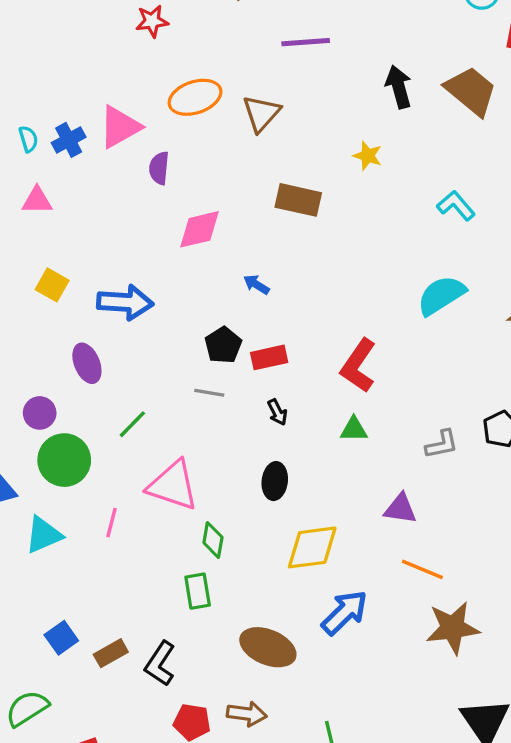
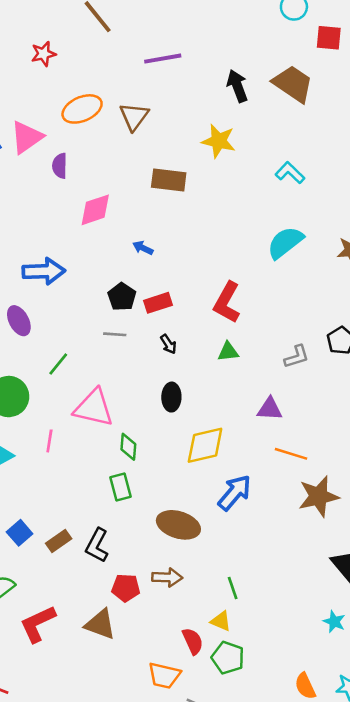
yellow star: (368, 156) -> (219, 141), size x1.5

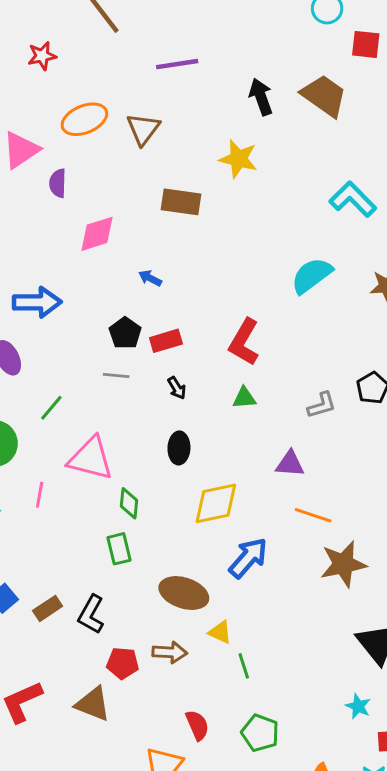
cyan L-shape: (290, 173) -> (353, 199), moved, size x1.4
yellow triangle: (221, 621) -> (220, 632), moved
green pentagon: (228, 658) -> (260, 733), moved

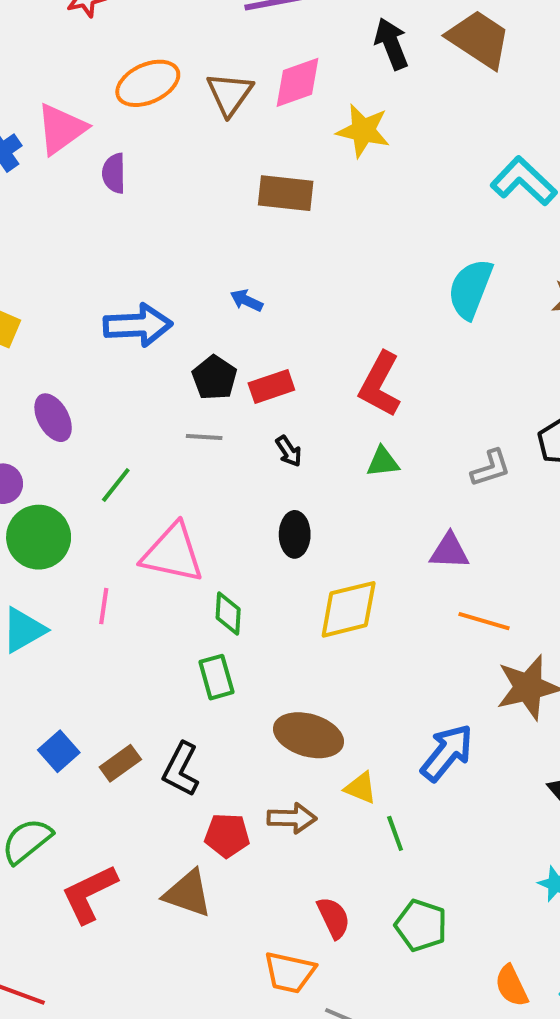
pink diamond: (97, 234) -> (297, 82), moved
cyan semicircle: (312, 275) -> (470, 289), turned -30
blue arrow: (37, 302) -> (138, 325), moved
blue arrow: (248, 558) -> (447, 753), moved

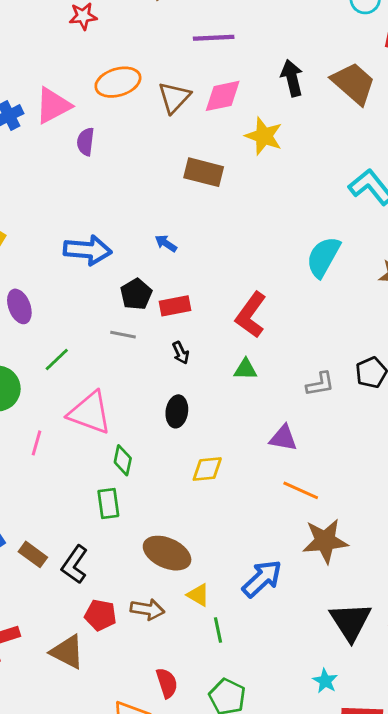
yellow diamond: (349, 609) -> (207, 469), size x0.7
brown rectangle: (120, 763) -> (33, 554), turned 64

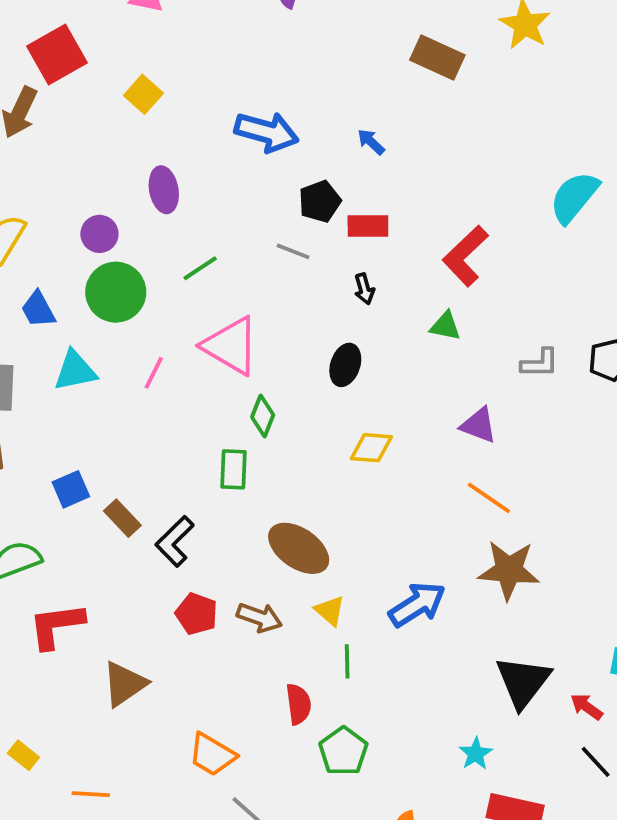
brown triangle: (67, 652) -> (125, 684), moved, turned 48
red semicircle: (167, 683) -> (298, 704), moved

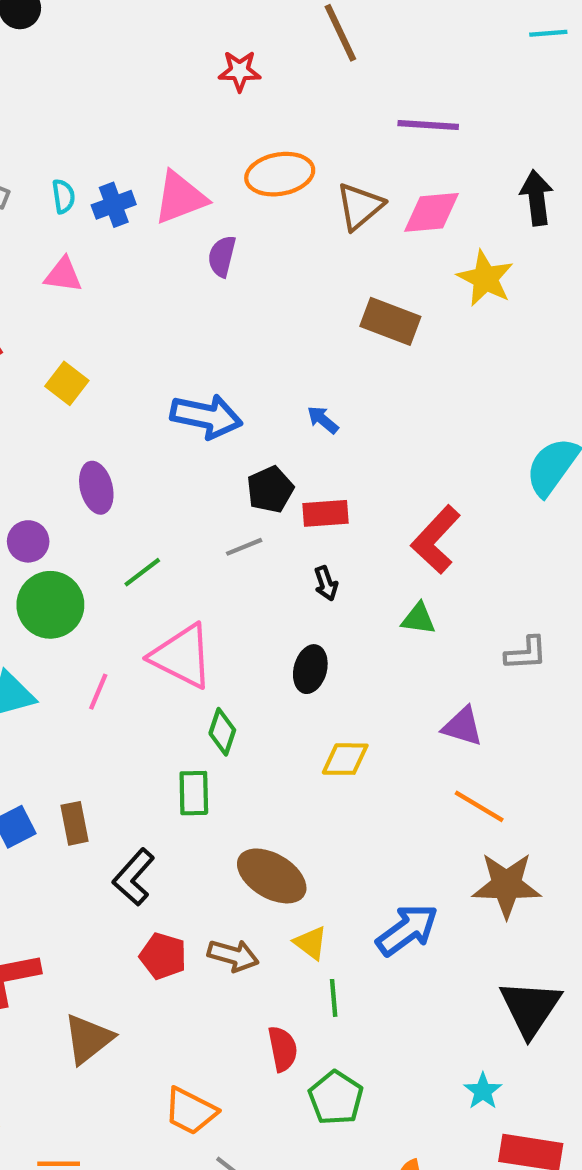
gray line: (293, 251) -> (244, 547), turned -40
brown rectangle: (122, 518) -> (74, 823), moved, turned 36

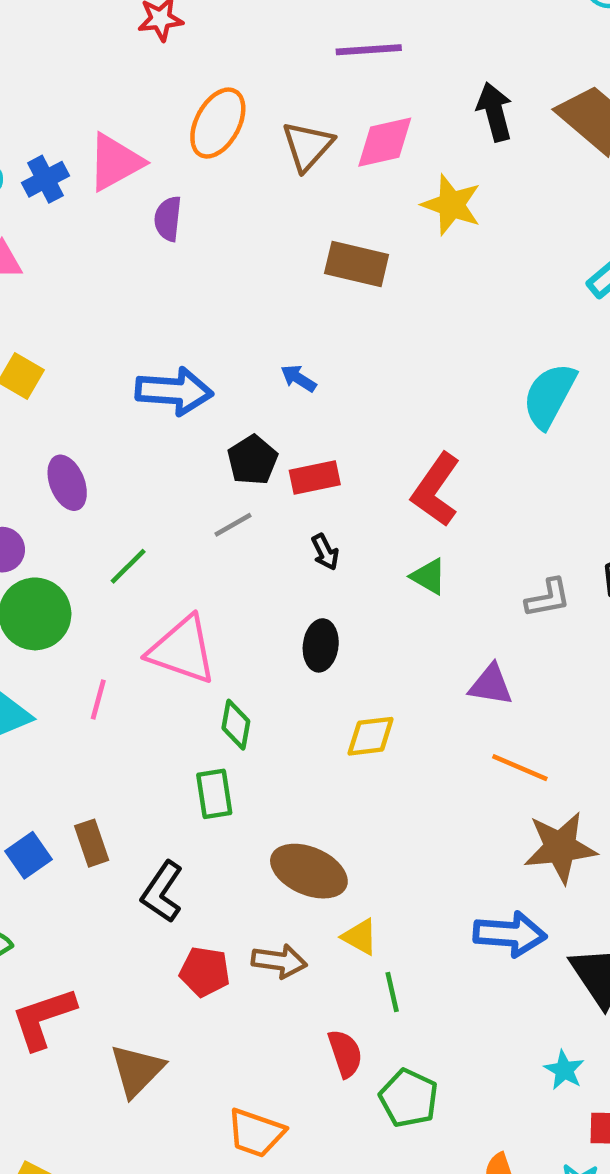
orange ellipse: (280, 174) -> (218, 123), turned -44
green triangle: (419, 619) -> (429, 576), turned 30
blue arrow: (407, 930) -> (510, 934), moved, turned 48

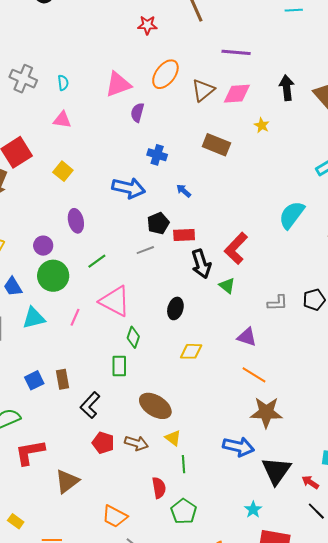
blue cross: (46, 179) -> (157, 155), moved, turned 36
yellow star: (451, 205) -> (262, 125), size x0.6
black arrow: (325, 552) -> (201, 264), moved, size x1.8

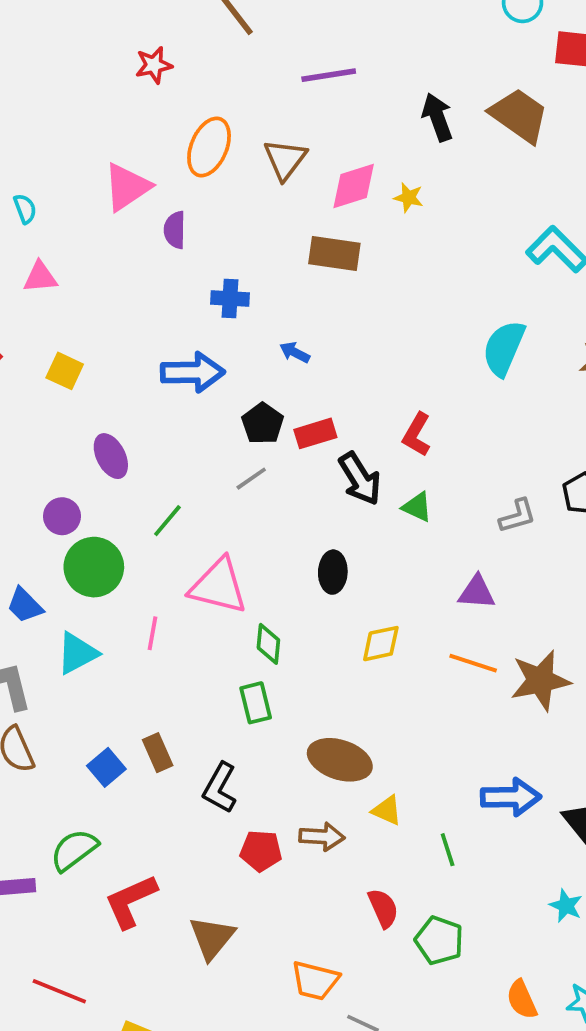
pink diamond: (237, 94) -> (354, 186), moved
red L-shape: (236, 248) -> (417, 435), size x0.7
orange line: (254, 375) -> (473, 663), moved
brown star: (266, 412) -> (540, 680), moved
green line: (183, 464) -> (448, 850), moved

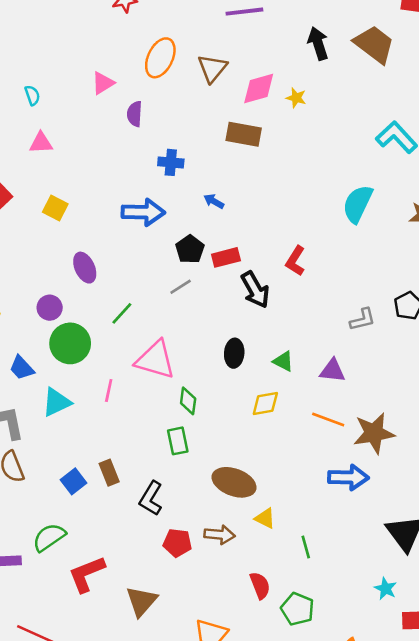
pink triangle: (127, 187) -> (103, 83), size x0.7
green triangle: (417, 507) -> (283, 361), moved
blue arrow: (511, 797) -> (348, 477), moved

